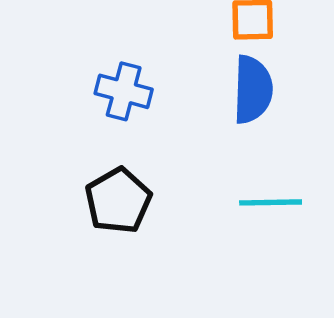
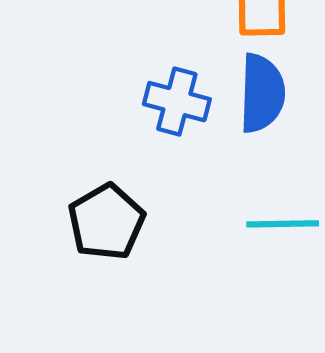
blue cross: (124, 91) -> (177, 102), moved

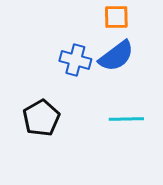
blue semicircle: (262, 93) -> (116, 56), turned 51

